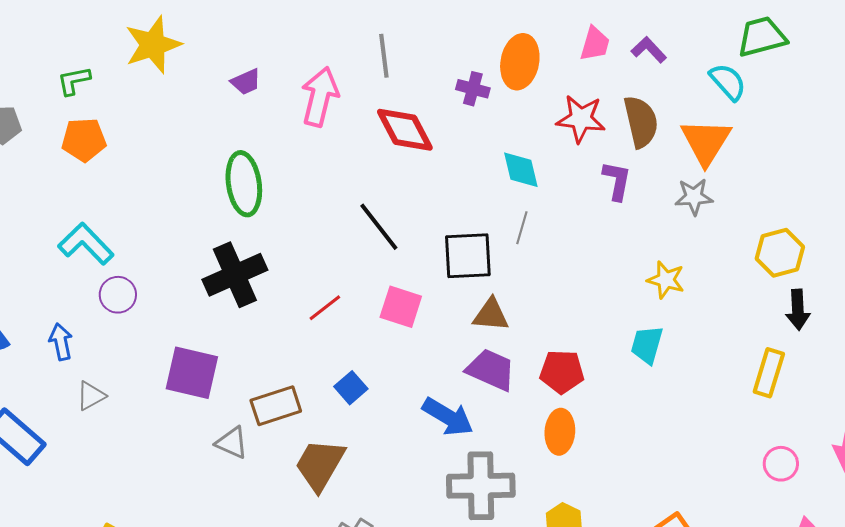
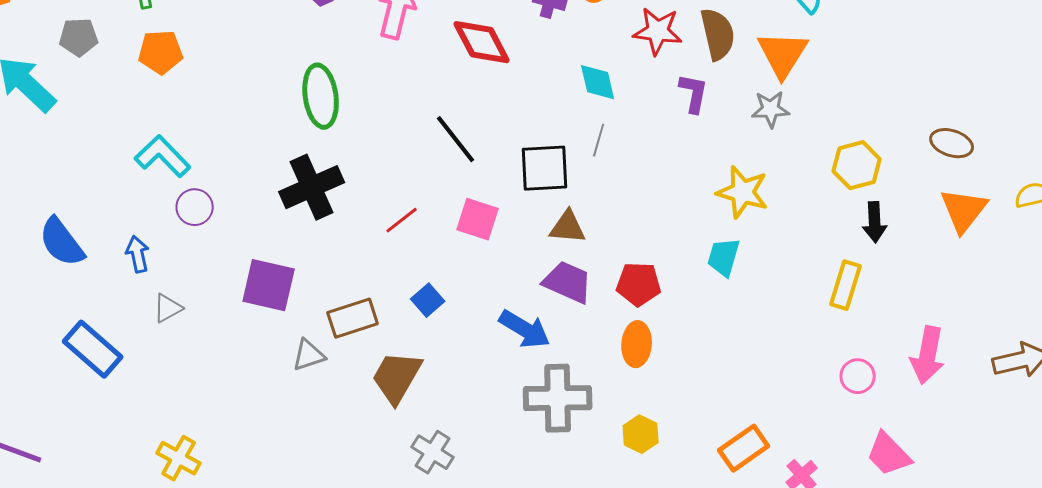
yellow star: (666, 280) -> (743, 192), size x1.4
gray triangle: (232, 443) -> (309, 355), turned -42

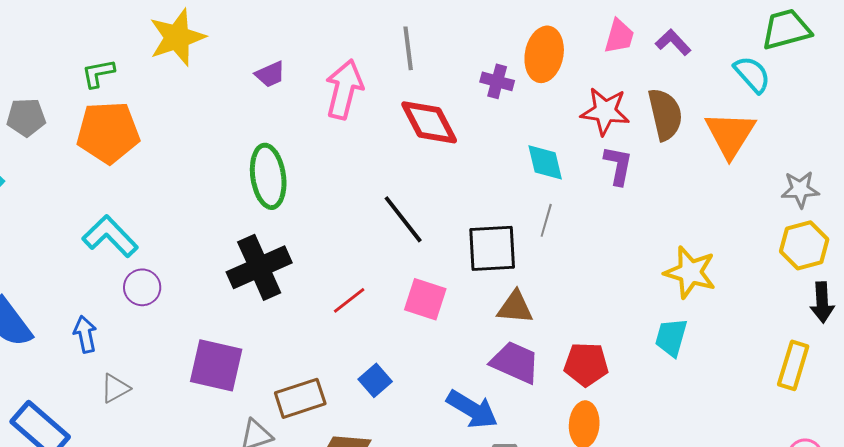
orange pentagon: (161, 52) -> (108, 132), size x1.4
purple L-shape: (694, 93) -> (618, 165), moved
gray star: (771, 109) -> (800, 189), moved

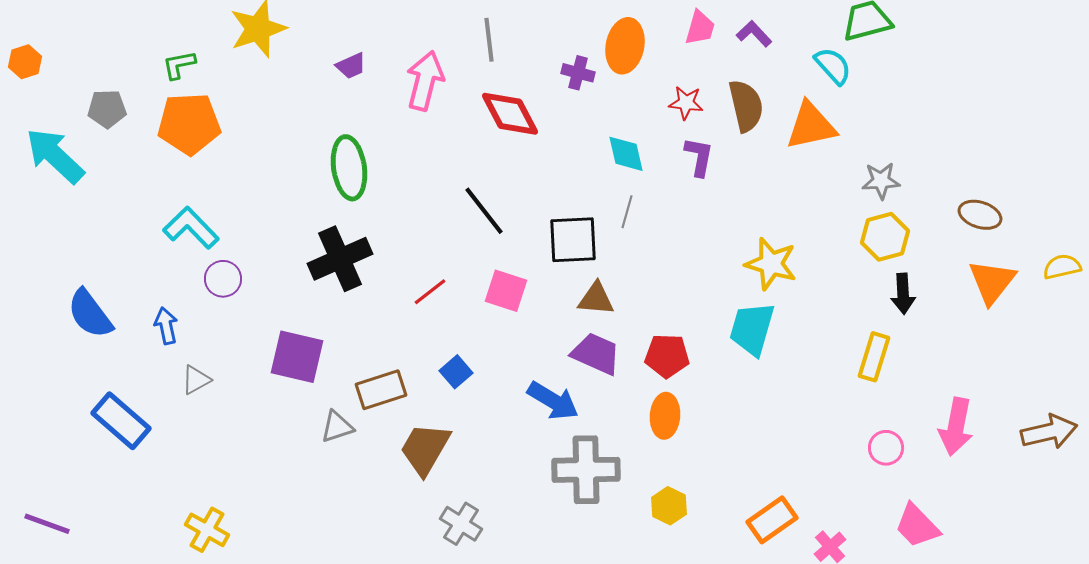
red star: (605, 111) -> (686, 103), size x0.7
orange triangle: (730, 134) -> (811, 126), turned 46
cyan trapezoid: (671, 337) -> (752, 329), size x1.4

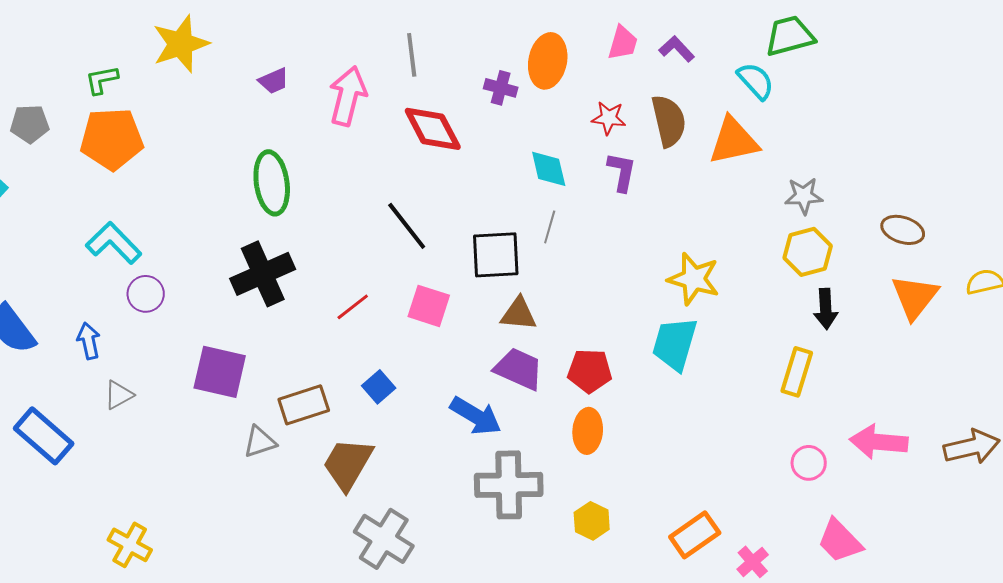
pink arrow: (956, 427) -> (879, 442), turned 84
gray cross: (461, 524) -> (384, 539), size x1.4

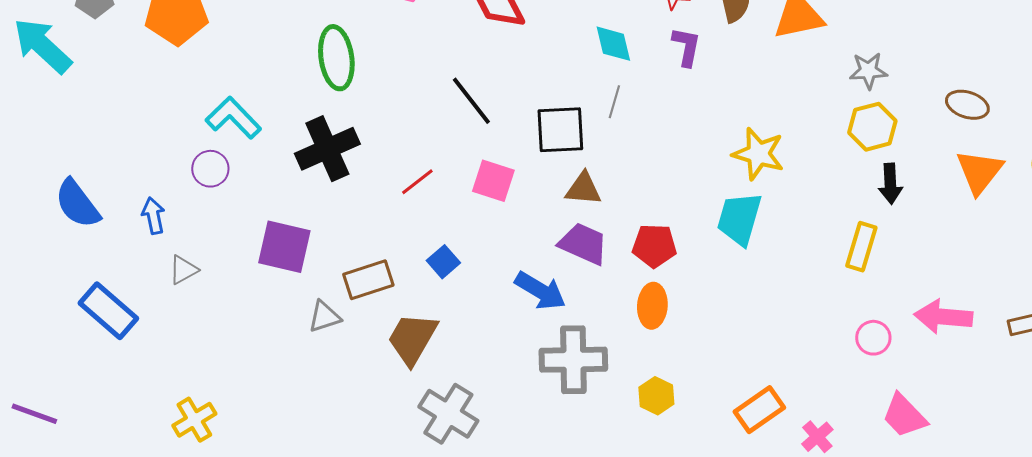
cyan L-shape: (114, 243) -> (233, 118), moved
yellow cross: (130, 545) -> (194, 420), turned 30

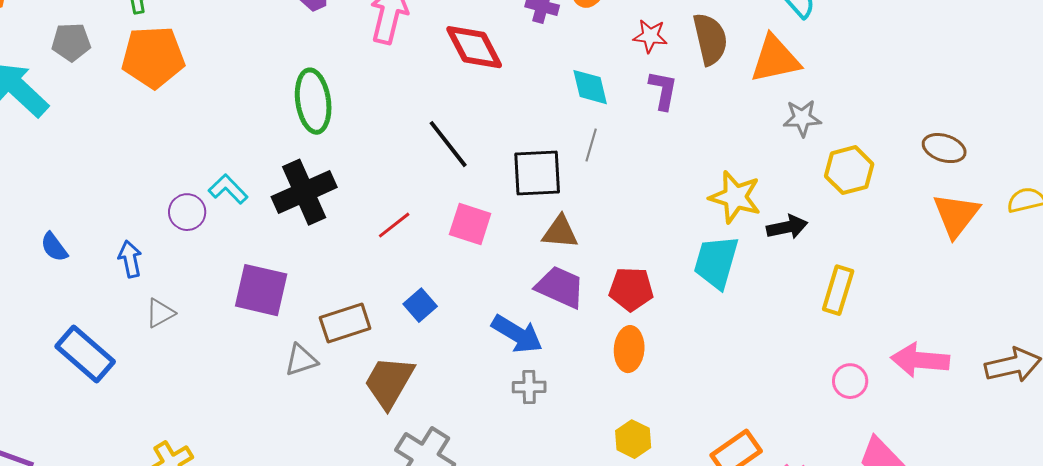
gray star: (868, 71) -> (802, 118), moved
cyan L-shape: (233, 118) -> (228, 189), moved, size x0.7
black arrow: (890, 184) -> (787, 227), moved, turned -99
blue semicircle: (77, 204) -> (54, 247), size x0.6
gray cross: (573, 360) -> (529, 387), moved, size x0.5

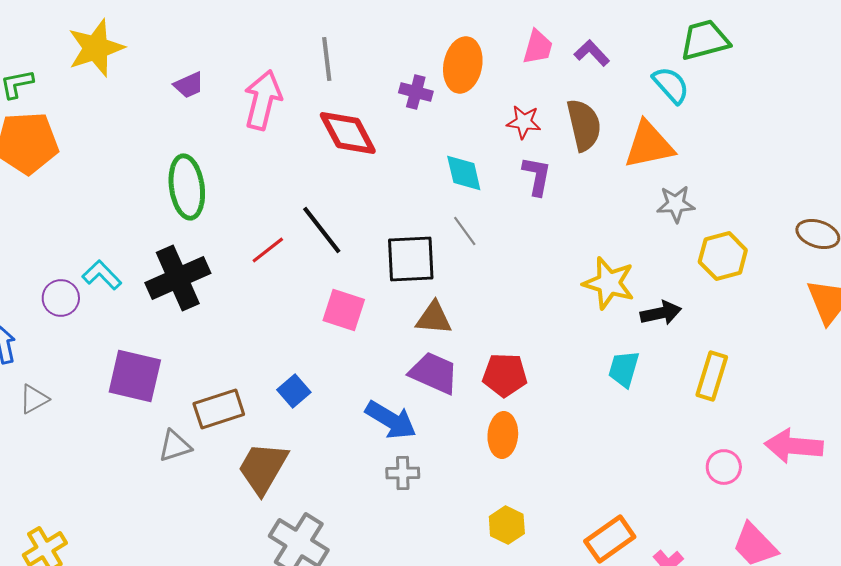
gray line: (591, 145) -> (465, 231), turned -52
red line: (394, 225) -> (268, 250), moved
cyan trapezoid: (716, 262) -> (624, 369), moved, size x0.7

